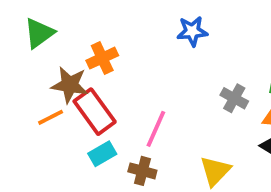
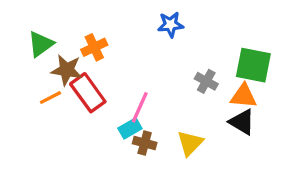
green triangle: (39, 33) -> (41, 44), moved
cyan rectangle: (102, 154) -> (130, 128), moved
brown cross: (142, 171) -> (145, 143), moved

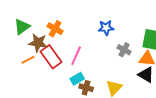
blue star: (171, 25) -> (106, 28), moved
orange cross: (94, 47) -> (55, 29), turned -35
pink line: (140, 107) -> (76, 56), moved

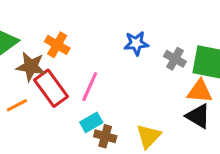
gray cross: (124, 50) -> (175, 59), moved
orange line: (28, 60) -> (17, 105), moved

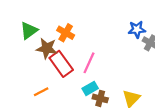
blue star: (136, 43) -> (137, 29), moved
orange line: (17, 105) -> (41, 92), moved

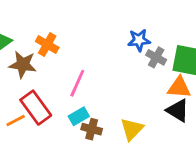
red rectangle: (61, 64) -> (36, 108), moved

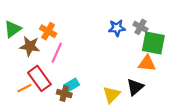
gray cross: (156, 57) -> (140, 27), moved
pink line: (77, 83) -> (57, 53), moved
black triangle: (178, 110) -> (135, 87), moved, turned 48
brown cross: (92, 129) -> (64, 94), moved

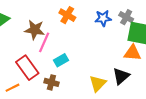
orange cross: (48, 31) -> (67, 15), moved
brown star: (30, 46) -> (35, 30), moved
cyan rectangle: (72, 85) -> (61, 60), moved
orange line: (24, 88) -> (13, 88), moved

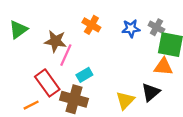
brown cross: (51, 82) -> (74, 99), size x1.6

